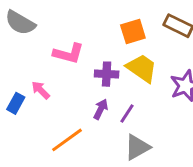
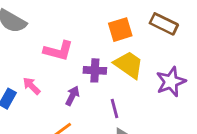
purple arrow: (101, 109) -> (72, 96), moved
purple line: (127, 114) -> (115, 108), turned -48

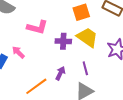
purple arrow: (72, 96) -> (60, 73), moved
purple line: (115, 108) -> (85, 68), moved

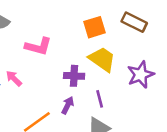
purple cross: (63, 41) -> (74, 76), moved

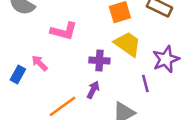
purple line: (100, 99) -> (145, 83), moved

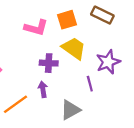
pink L-shape: (64, 31) -> (36, 28), moved
purple arrow: (93, 90) -> (43, 89), turned -35

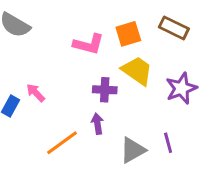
purple line: (90, 84) -> (168, 143), moved

